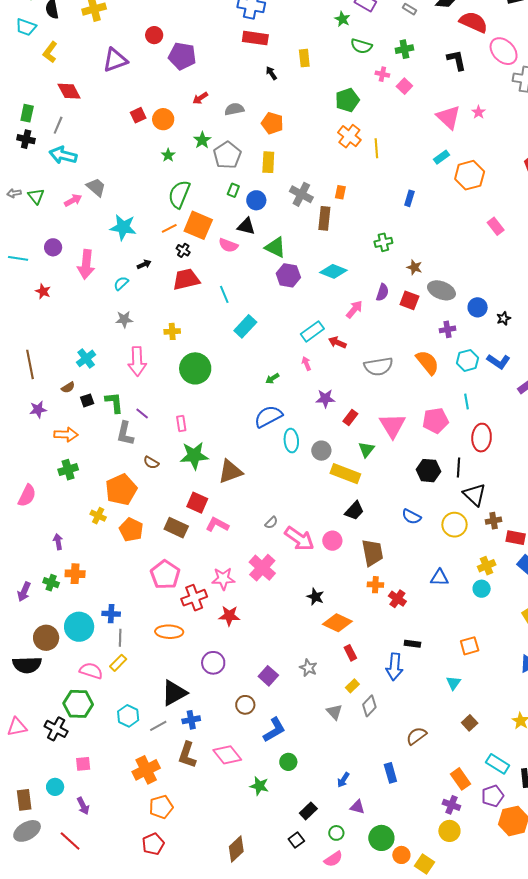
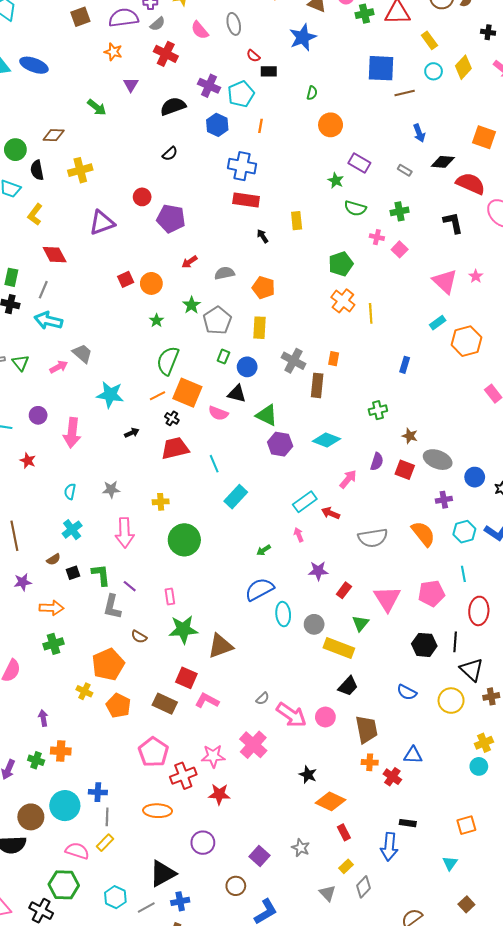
cyan semicircle: (121, 283) -> (70, 491), moved, turned -35
blue triangle: (439, 578) -> (413, 755), moved

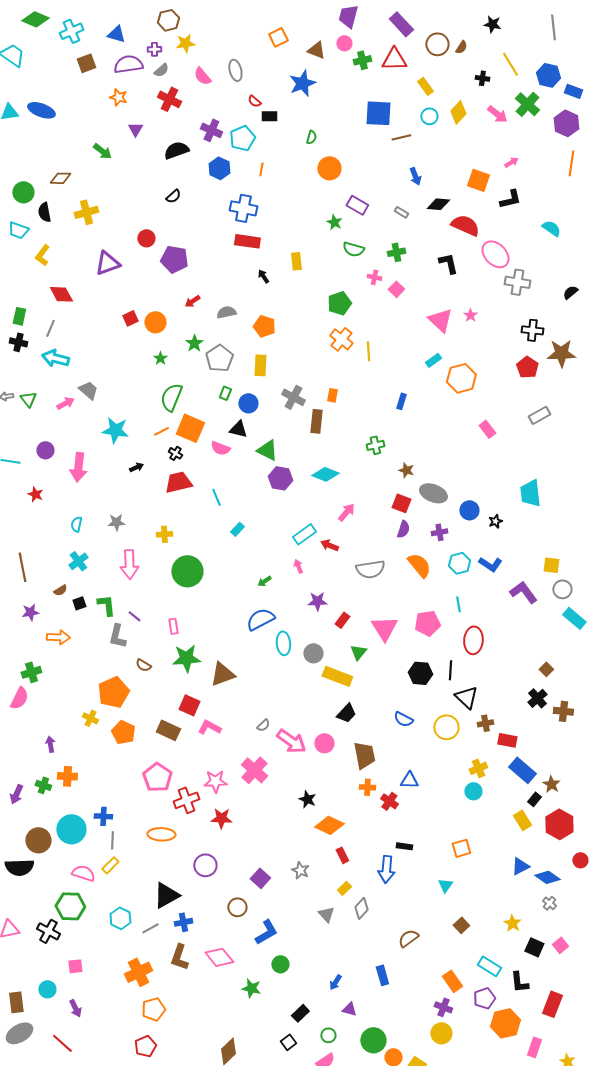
purple semicircle: (377, 462) -> (403, 529), moved
cyan rectangle: (236, 497) -> (237, 529), size x0.6
green cross: (54, 644) -> (31, 672), moved

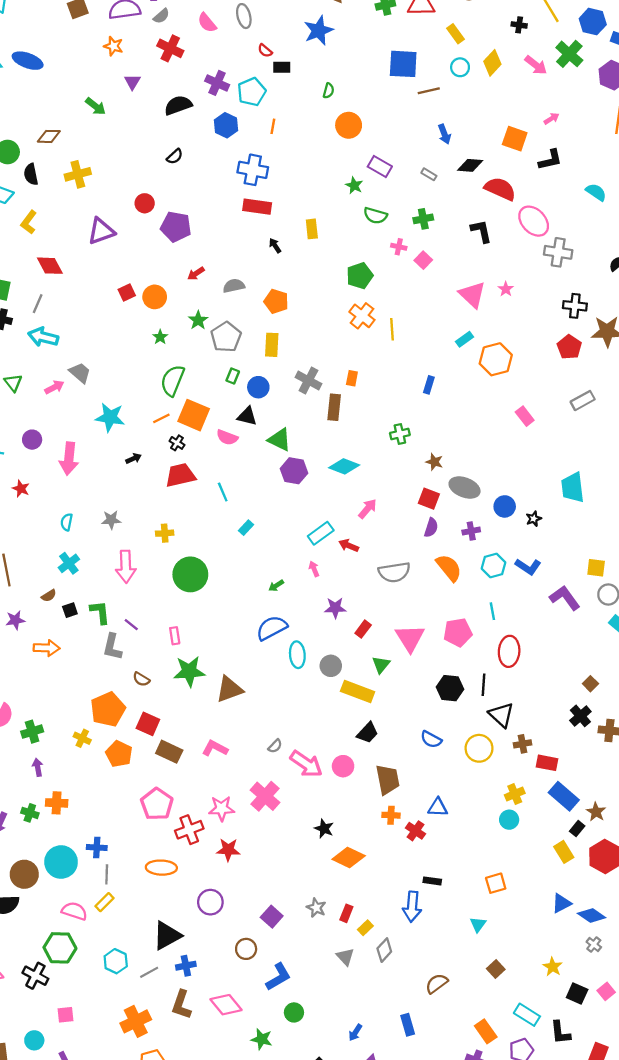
green cross: (31, 672) -> (32, 732), moved
red square: (189, 705) -> (148, 724), moved
red rectangle: (342, 855) -> (346, 913), moved, turned 49

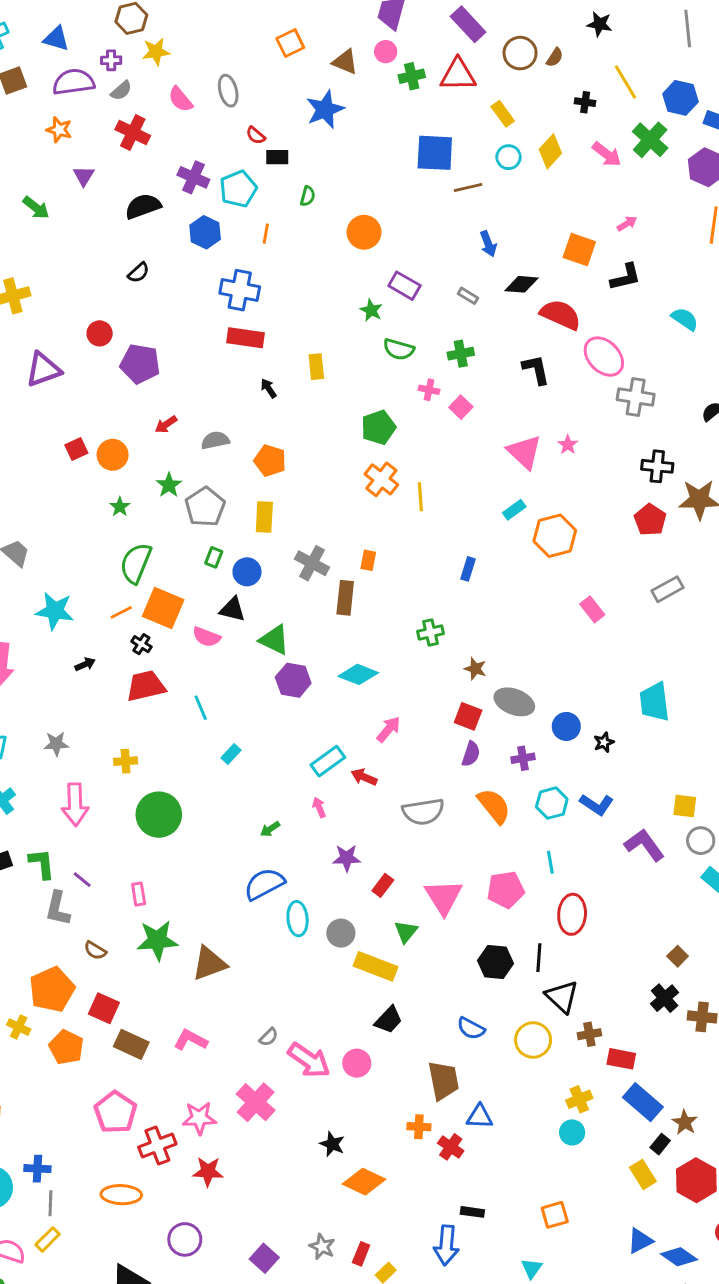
green semicircle: (329, 91) -> (308, 196), moved
brown trapezoid: (388, 780) -> (443, 1080), moved

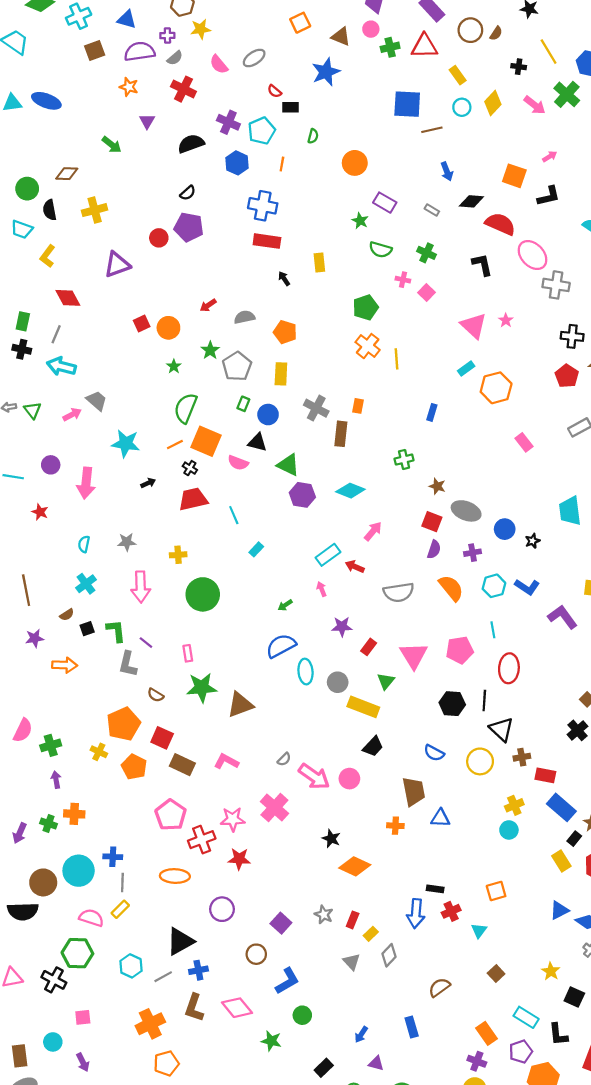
gray ellipse: (228, 91) -> (254, 58), turned 70
green cross: (461, 354) -> (427, 253), turned 36
purple pentagon: (140, 364) -> (189, 227), moved
red cross: (451, 1147) -> (451, 911), moved, turned 30

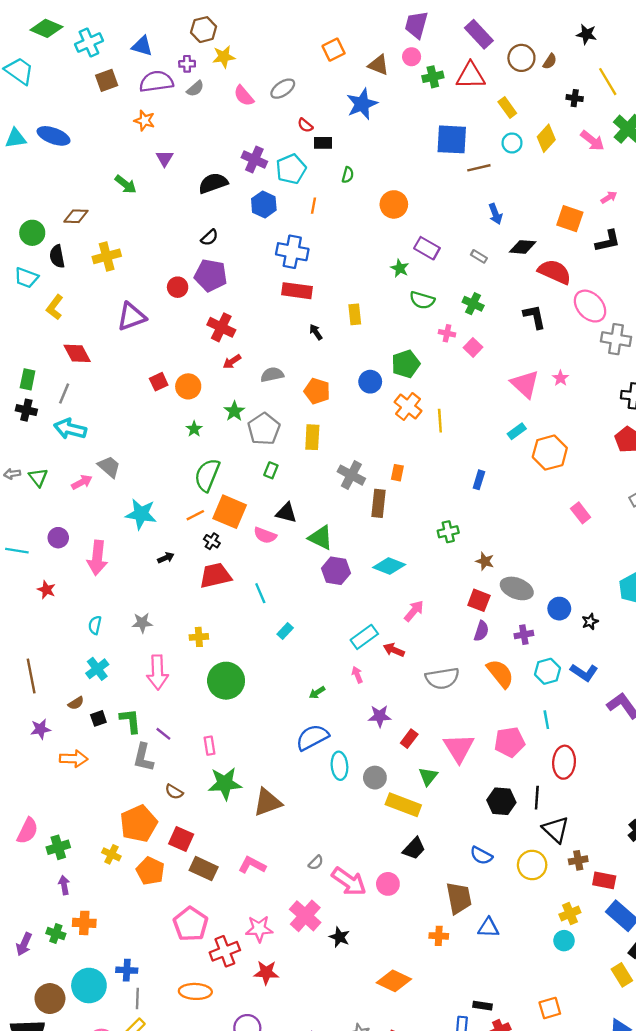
red cross: (183, 89) -> (221, 327), moved
blue circle: (268, 415) -> (370, 382), moved
black star: (331, 839) -> (339, 937), moved

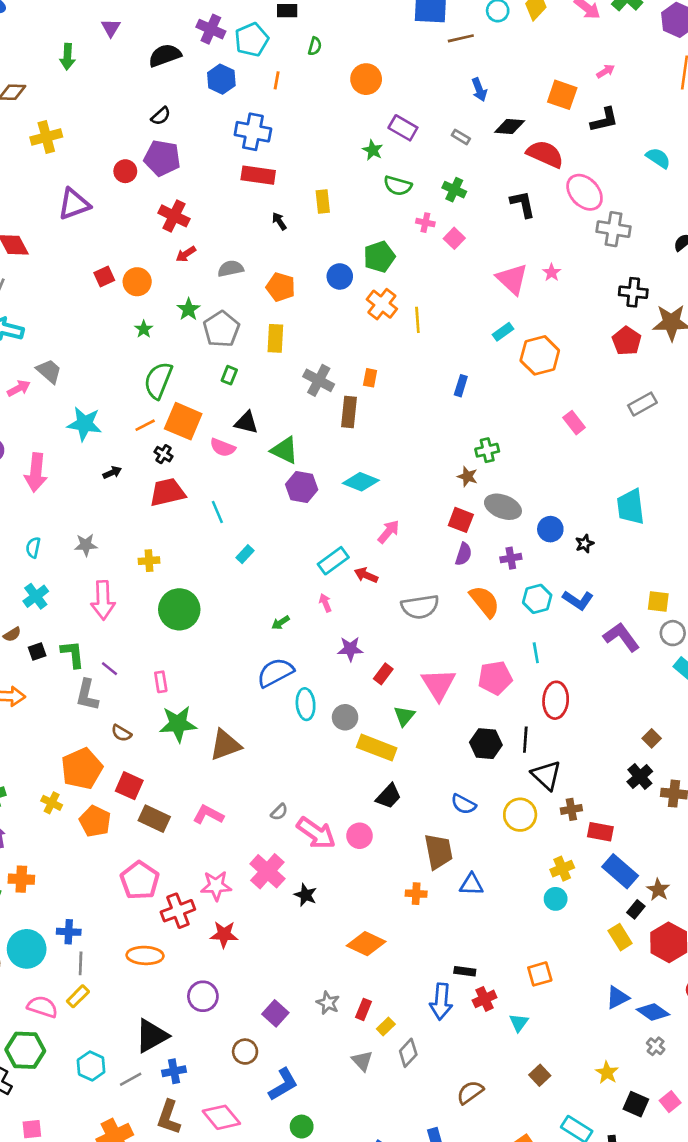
green arrow: (126, 184) -> (67, 57), turned 55
green cross: (448, 532) -> (487, 450), moved

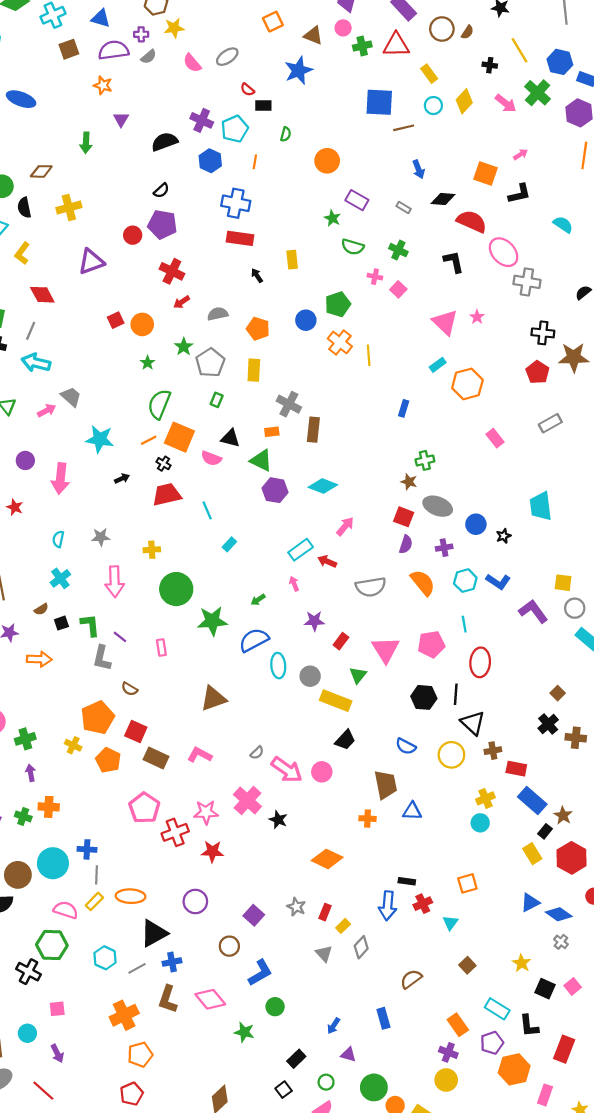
orange rectangle: (370, 378) -> (272, 432), moved, turned 72
green star: (178, 724) -> (212, 621), moved
orange ellipse: (145, 955) -> (131, 896), moved

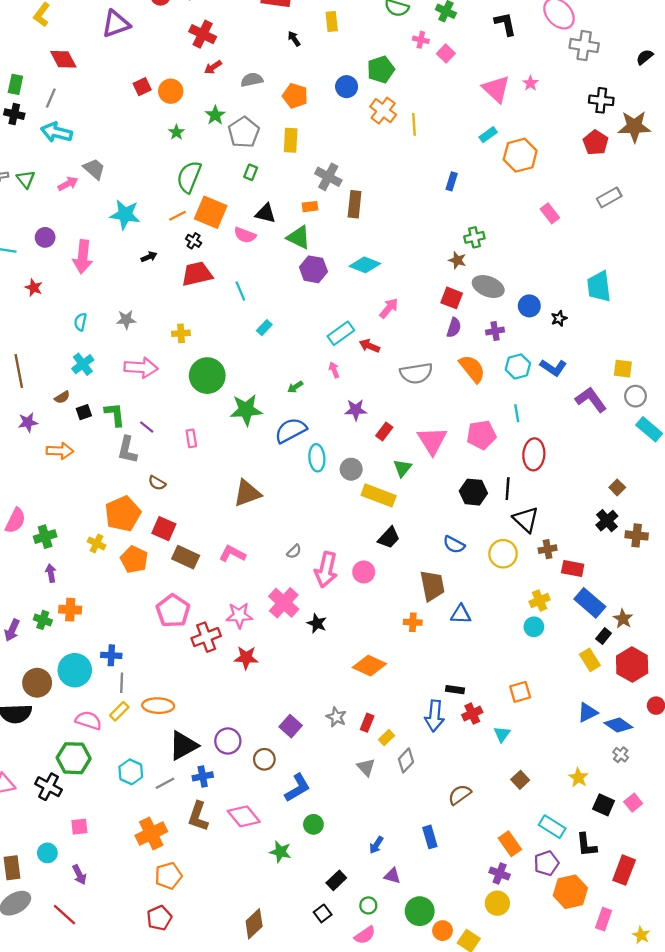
pink arrow: (115, 582) -> (141, 368), turned -84
pink arrow: (287, 770) -> (326, 570), turned 68
purple circle: (195, 901) -> (228, 741), moved

